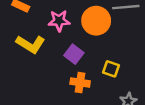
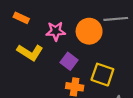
yellow square: (111, 69) -> (102, 75), size x1.5

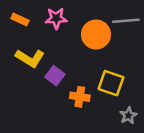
pink star: (56, 31) -> (56, 18), moved
purple square: (69, 61) -> (55, 76), moved

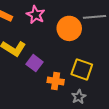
pink star: (56, 18) -> (36, 15), turned 30
gray star: (128, 115) -> (79, 97), moved

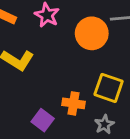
purple square: (35, 63) -> (43, 120), moved

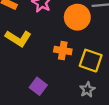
orange cross: (74, 103) -> (63, 51), moved

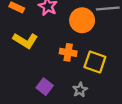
gray star: (87, 90) -> (80, 90), moved

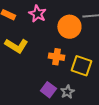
purple square: (45, 87) -> (48, 90), moved

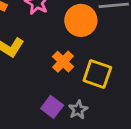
orange cross: (56, 57) -> (63, 62), turned 35

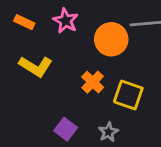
purple square: (52, 107) -> (66, 129), moved

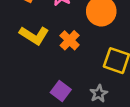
orange cross: (93, 82) -> (70, 40), moved

